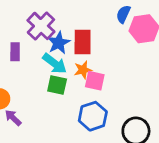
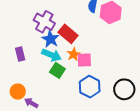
purple cross: (41, 26) -> (44, 22), moved
red rectangle: (83, 42) -> (68, 34), turned -36
green square: (57, 85) -> (57, 70), turned 35

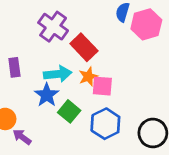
blue star: (50, 39) -> (47, 95), moved
cyan arrow: (51, 55) -> (58, 74), turned -36
green square: (57, 70) -> (69, 111), moved

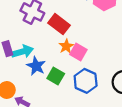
cyan arrow: (58, 74) -> (22, 52), moved
pink square: (102, 86) -> (78, 52), turned 35

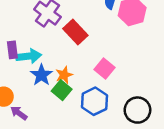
orange star: (66, 46) -> (64, 75), moved
pink square: (78, 52) -> (104, 68), moved

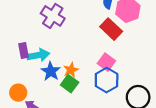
red rectangle: (75, 32) -> (111, 29), moved
blue hexagon: (95, 101) -> (107, 80), moved

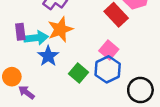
orange star: (71, 70) -> (60, 29), moved, size x1.5
green square: (70, 84) -> (79, 73), moved

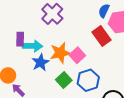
orange star: (60, 29) -> (60, 53), moved
pink square: (109, 50) -> (77, 55), moved

